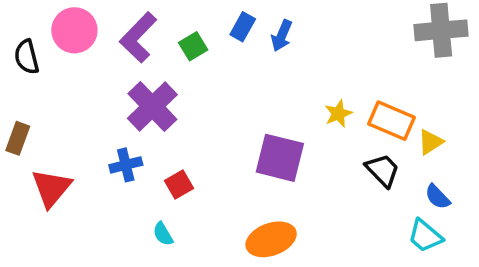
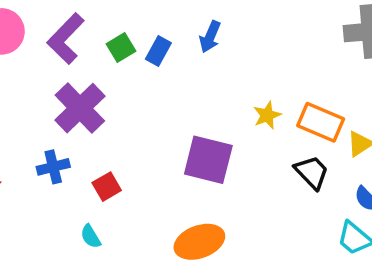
blue rectangle: (243, 27) -> (158, 51), moved

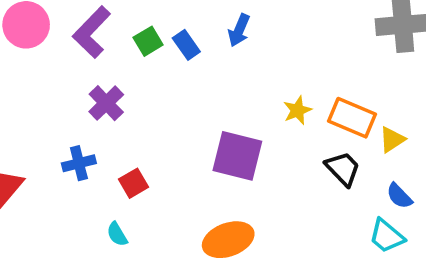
blue rectangle: (158, 51) -> (186, 45), turned -64
purple cross: (80, 108) -> (106, 103), size x0.7

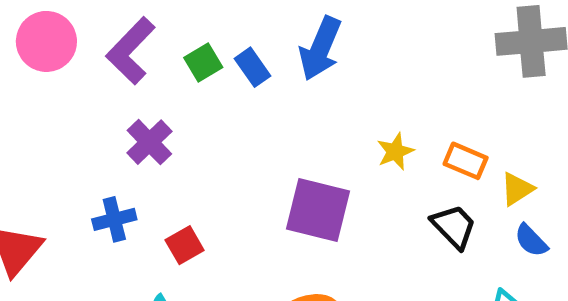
blue arrow: (239, 30) -> (320, 48), size x1.5
orange rectangle: (352, 118) -> (466, 161), size x0.7
blue semicircle: (399, 196) -> (531, 240), moved

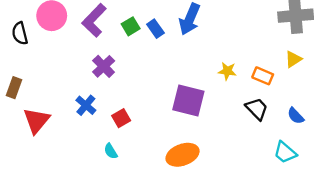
yellow star: (395, 151) -> (227, 71), turned 30
yellow triangle: (517, 189) -> (293, 59), moved
blue cross: (114, 219) -> (86, 105), turned -36

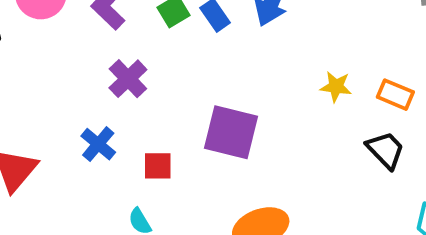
purple square: (188, 101) -> (231, 132), moved
red square: (121, 118) -> (158, 166), turned 30

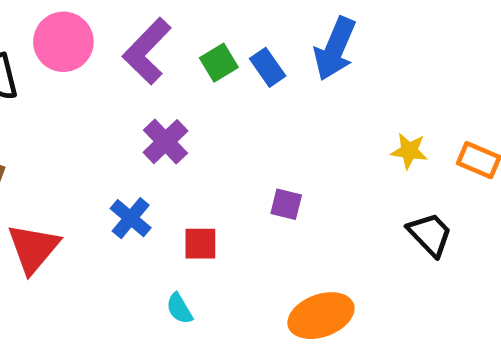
purple square: (231, 132) -> (286, 204), size x0.5
black trapezoid: (385, 150) -> (430, 234), moved

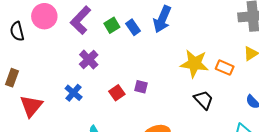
yellow star: (409, 151) -> (194, 64), size x1.8
red square: (200, 244) -> (117, 93), moved, turned -35

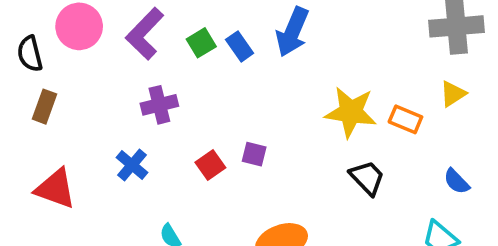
purple cross: (89, 60) -> (159, 105), turned 30
brown rectangle: (12, 78) -> (44, 107), moved
red triangle: (31, 106) -> (55, 189), turned -50

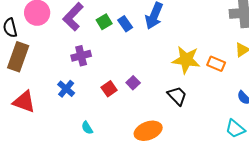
brown rectangle: (44, 107) -> (18, 57), size x1.6
purple square: (254, 154) -> (133, 83), turned 32
black trapezoid: (367, 178) -> (177, 96), moved

